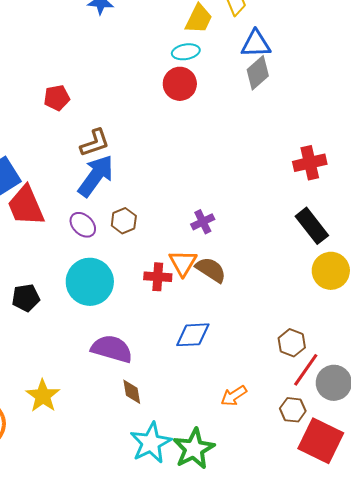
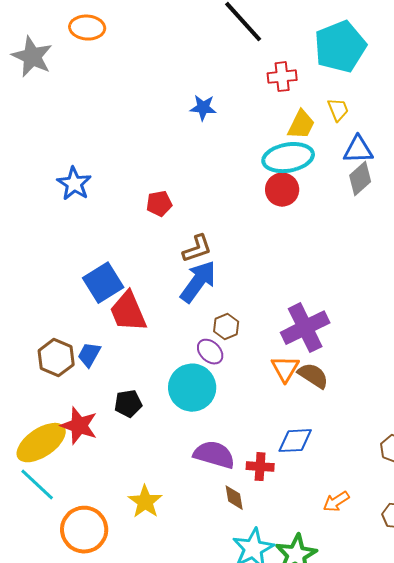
cyan ellipse: (186, 52) -> (288, 158), size x1.8
purple cross: (203, 222) -> (305, 328), size x2.0
purple ellipse: (83, 225) -> (210, 352), moved
red cross: (158, 277) -> (260, 467), moved

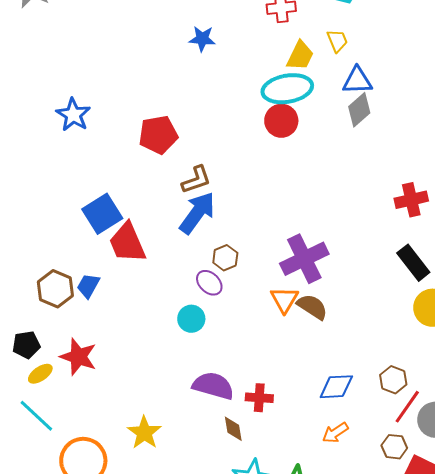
red pentagon: (159, 204) -> (158, 135), size x1.5
cyan circle: (192, 388) -> (191, 319), size x0.6
black pentagon: (128, 404) -> (26, 345), moved
blue diamond: (295, 441) -> (336, 387), moved
yellow ellipse: (41, 443) -> (40, 374), size x0.5

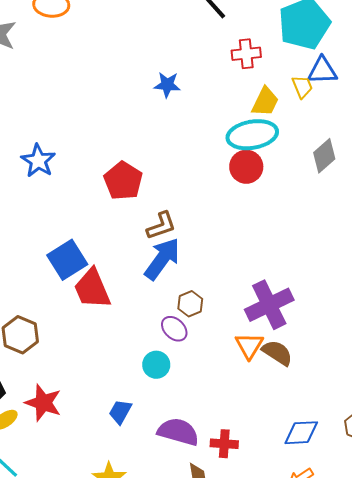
blue triangle: (357, 81) -> (322, 71), moved
red pentagon: (158, 135) -> (123, 181), turned -30
blue trapezoid: (88, 286) -> (120, 412), moved

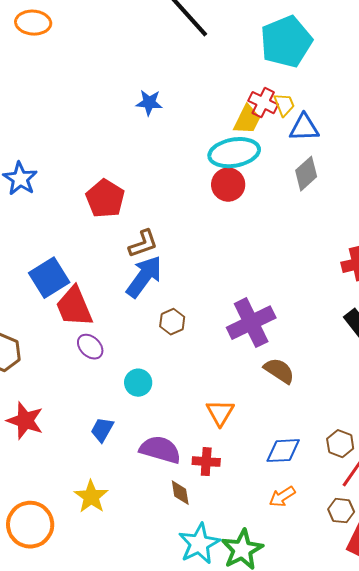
red cross: (246, 54) -> (263, 103), moved, turned 32
blue triangle: (322, 71) -> (304, 128), moved
purple ellipse: (174, 329) -> (90, 347), moved
orange triangle: (249, 346) -> (220, 413), moved
brown semicircle: (277, 353) -> (279, 371), moved

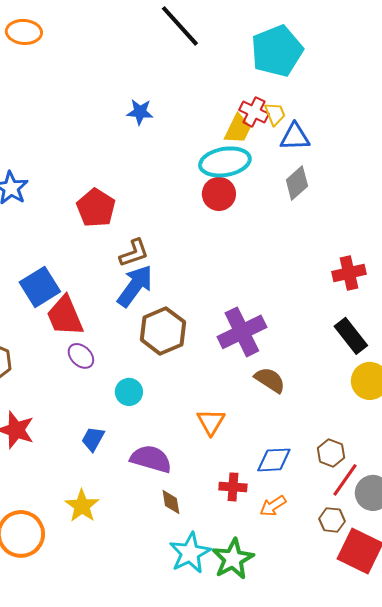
brown hexagon: (172, 322) -> (163, 331), size x1.8
red cross: (206, 462) -> (233, 487), moved

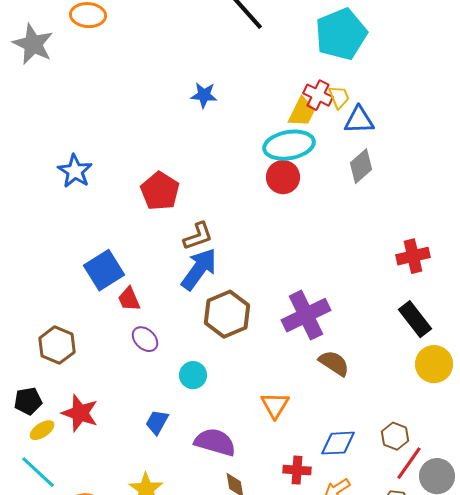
red trapezoid: (65, 316) -> (129, 299), size x0.6

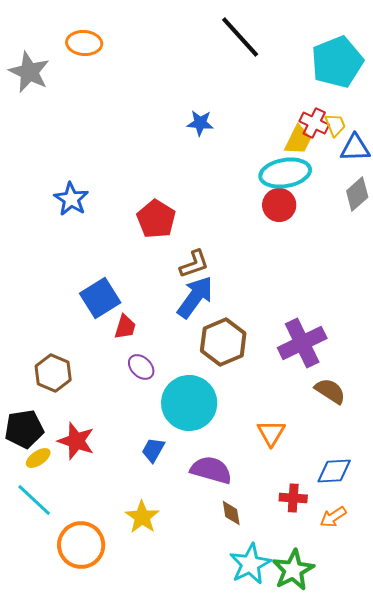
red trapezoid: (129, 299) -> (125, 327), turned -140
cyan circle: (193, 375) -> (189, 403), size x2.0
black pentagon: (28, 401) -> (24, 429), size x1.4

